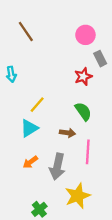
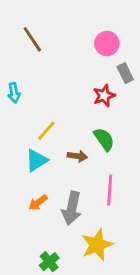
brown arrow: (67, 133) -> (77, 156), moved

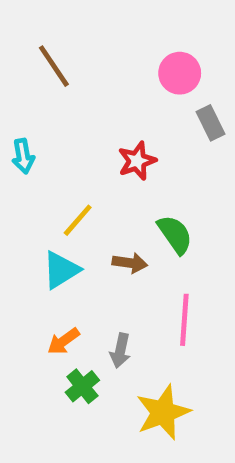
red star: (104, 96) -> (137, 161), moved
gray arrow: (72, 208) -> (120, 351), size x0.6
green cross: (49, 262) -> (82, 386), moved

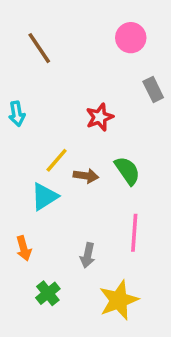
pink circle: (180, 73) -> (131, 38), moved
brown arrow: (130, 263) -> (86, 176), moved
orange arrow: (63, 341) -> (24, 248), moved, turned -70
green cross: (82, 386) -> (48, 293), moved

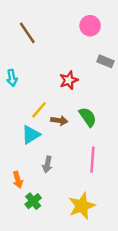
gray rectangle: (153, 89) -> (105, 61), turned -42
orange arrow: (24, 248) -> (18, 180), moved
gray arrow: (88, 255) -> (47, 164), moved

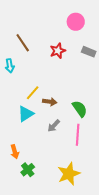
brown line: (27, 33) -> (23, 43), moved
red star: (69, 80) -> (58, 51), moved
green semicircle: (88, 117) -> (80, 109), moved
gray arrow: (47, 164) -> (54, 126), moved, turned 32

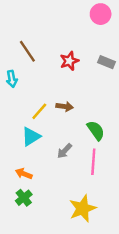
pink circle: (76, 22) -> (101, 14), moved
brown arrow: (50, 102) -> (65, 106), moved
orange arrow: (15, 152) -> (24, 174), moved, turned 128
green cross: (28, 170) -> (24, 198), moved

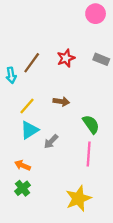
brown line: (27, 51) -> (32, 63), moved, turned 70
yellow line: (39, 111) -> (27, 106), moved
gray arrow: (65, 151) -> (51, 141), moved

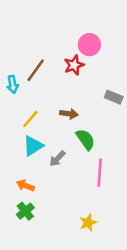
pink circle: (96, 14) -> (89, 45), moved
gray rectangle: (101, 59) -> (114, 97), moved
green semicircle: (91, 124) -> (86, 139), moved
yellow star: (78, 198) -> (88, 223), size x0.6

